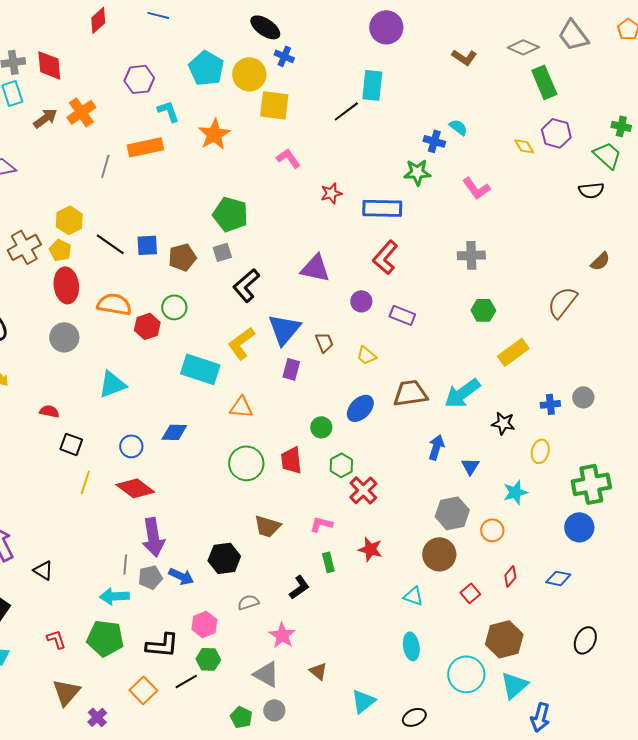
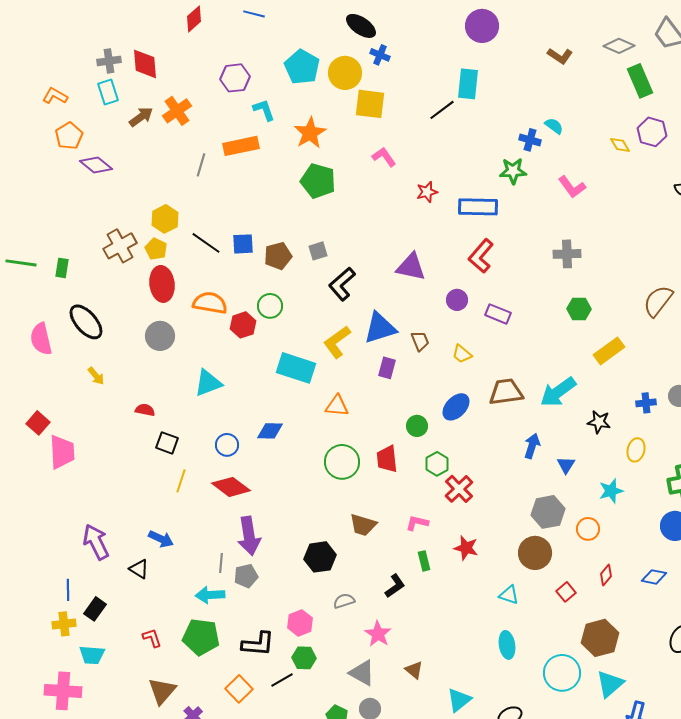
green pentagon: (230, 214) -> (318, 181), moved
blue triangle: (284, 329) -> (380, 328), turned 33
blue arrow: (181, 576) -> (161, 539), moved

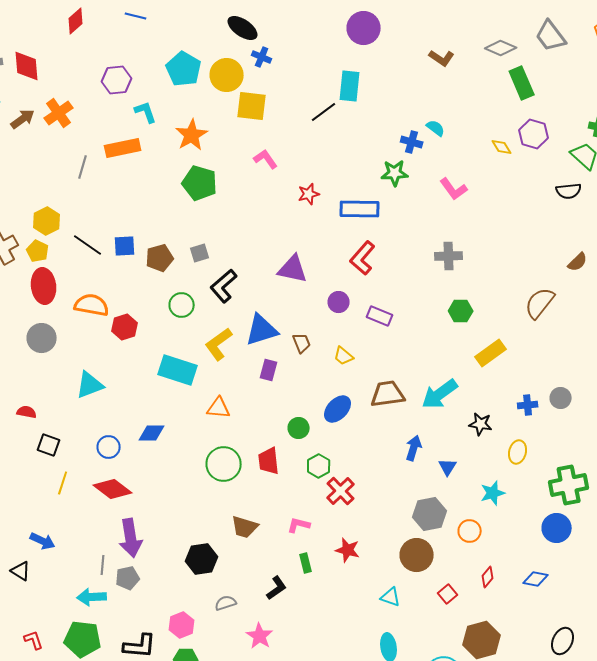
green circle: (270, 306) -> (182, 305), moved

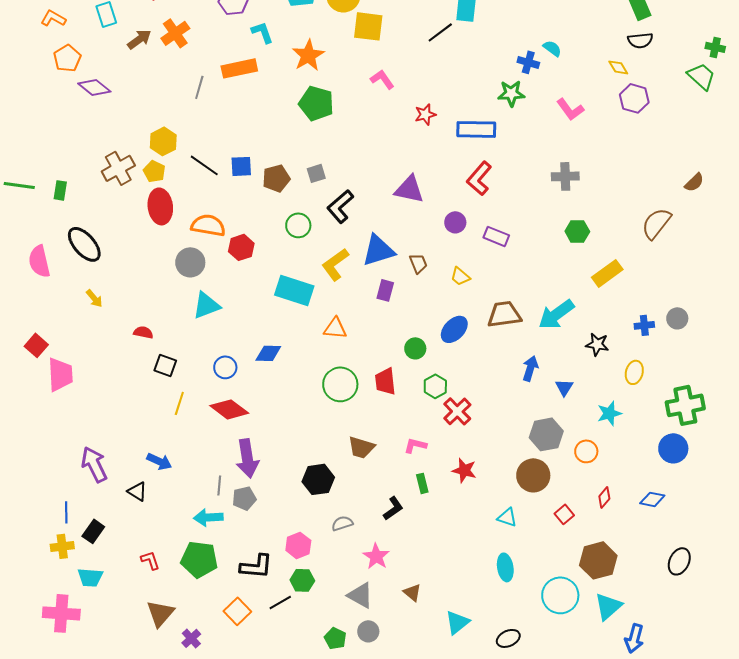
purple hexagon: (534, 134) -> (634, 98), moved
black semicircle: (569, 191) -> (640, 40), moved
gray circle: (42, 338) -> (190, 262), moved

